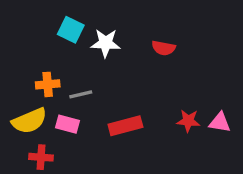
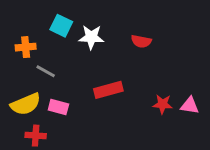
orange cross: (48, 84) -> (26, 47), moved
gray line: (81, 94) -> (46, 71), moved, turned 42
red rectangle: (125, 126) -> (108, 90), moved

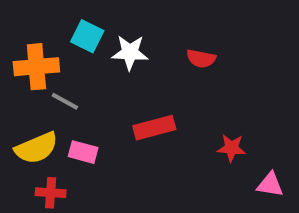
orange cross: (26, 47) -> (36, 67), size x1.5
pink triangle: (190, 106) -> (270, 185), moved

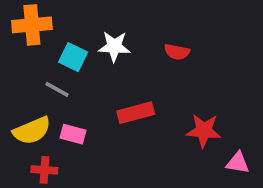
cyan square: (87, 36) -> (73, 57), moved
orange cross: (36, 67) -> (32, 25), moved
red star: (232, 148) -> (204, 131), size x1.4

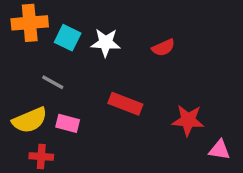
red semicircle: (177, 52) -> (163, 48), turned -35
cyan square: (73, 57) -> (68, 38), moved
red rectangle: (136, 113) -> (125, 104), turned 36

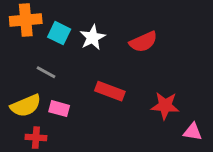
white star: (106, 43) -> (93, 37), turned -30
red semicircle: (163, 48) -> (143, 42), size x1.4

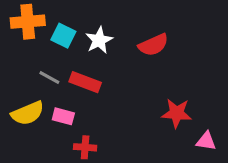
red rectangle: (110, 91) -> (85, 82), moved
red cross: (36, 138) -> (85, 147), moved

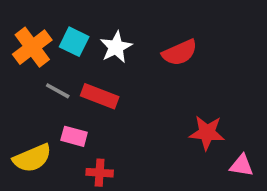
orange cross: (28, 22) -> (32, 47), moved, turned -32
yellow semicircle: (28, 113) -> (32, 158), moved

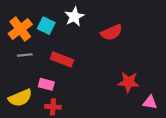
white star: (116, 47) -> (74, 17), moved
gray line: (58, 91) -> (25, 55), moved, turned -35
red cross: (100, 173) -> (53, 107), moved

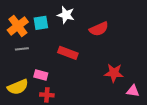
white star: (74, 17) -> (66, 15), turned -30
cyan square: (46, 26) -> (41, 23), turned -35
red rectangle: (62, 59) -> (68, 53), moved

